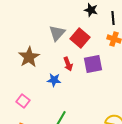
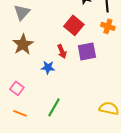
gray triangle: (57, 33) -> (22, 12), moved

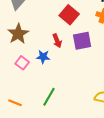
pink square: (17, 88) -> (22, 63), moved

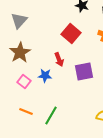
purple square: (82, 41) -> (84, 72), moved
orange line: (15, 103) -> (26, 112), moved

